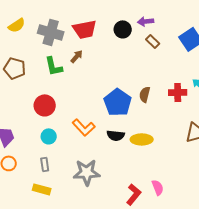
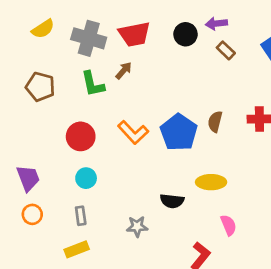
orange L-shape: (84, 127) -> (133, 132), moved
black semicircle: (116, 135) -> (172, 201), moved
gray star: (87, 172) -> (137, 226), size x0.6
pink semicircle: (158, 187) -> (229, 225), moved
yellow rectangle: (42, 189) -> (77, 249), turned -36

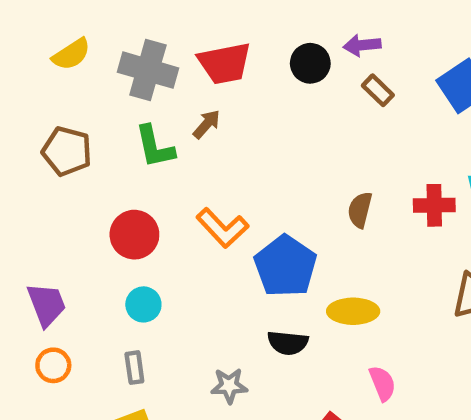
blue pentagon: (179, 132) -> (285, 266), moved

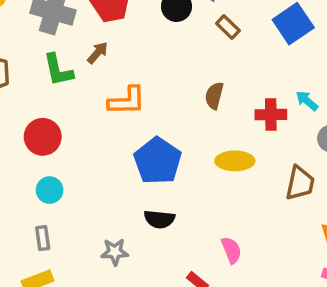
brown semicircle: (360, 210) -> (214, 96), moved
orange L-shape: (222, 228) -> (127, 101), moved, turned -48
yellow ellipse: (353, 311) -> (235, 161), moved

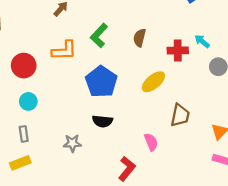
green L-shape: (58, 70) -> (99, 35), moved, turned 55
orange L-shape: (127, 101) -> (64, 50), moved
yellow ellipse: (235, 161) -> (153, 82), turned -40
brown trapezoid: (300, 183) -> (180, 115), moved

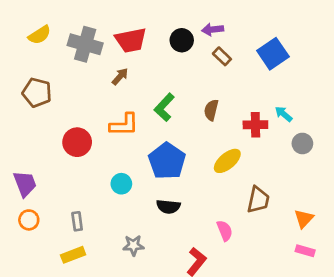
cyan circle: (28, 101) -> (121, 184), moved
gray star: (72, 143) -> (133, 245), moved

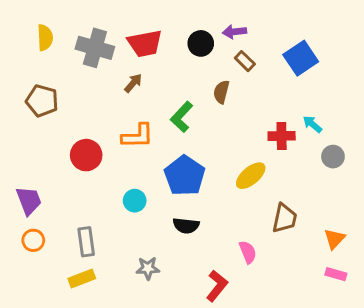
yellow semicircle: (40, 35) -> (45, 38), turned -60
brown semicircle: (211, 110) -> (221, 92), moved
gray rectangle: (77, 221) -> (86, 242), size x1.4

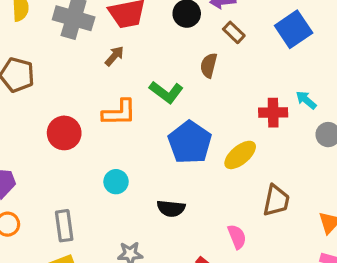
green L-shape: (182, 117) -> (166, 92), turned -96
blue pentagon: (185, 176) -> (190, 142), moved

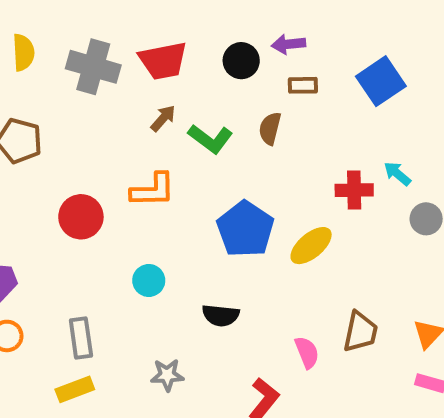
brown rectangle: (234, 32) -> (303, 85), turned -45
brown arrow: (114, 56) -> (163, 118), moved
green L-shape: (166, 92) -> (210, 139), moved
brown trapezoid: (276, 201) -> (360, 332), moved

